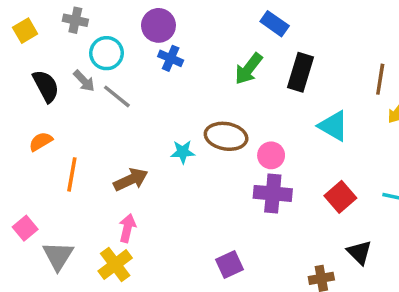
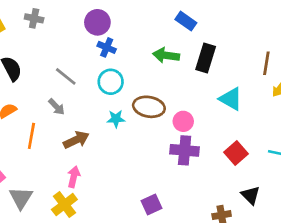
cyan circle: (107, 53) -> (111, 82), moved
green arrow: (249, 69) -> (166, 55), turned 60
gray arrow: (84, 81) -> (57, 107), moved

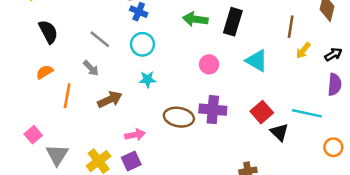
brown ellipse: (149, 107) -> (179, 117), moved
pink circle: (183, 121) -> (209, 64), moved
pink arrow: (74, 177) -> (135, 135), moved, turned 66
black triangle: (251, 195) -> (279, 132), moved
purple square: (152, 205) -> (131, 161), moved

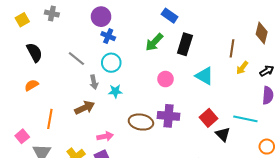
green arrow: (195, 19) -> (154, 42), turned -54
gray arrow: (91, 68) -> (94, 82), moved, turned 32
orange line: (67, 96) -> (50, 119), moved

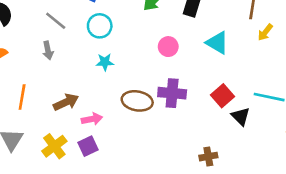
gray arrow: (94, 82) -> (48, 50), moved
brown arrow: (85, 108) -> (66, 102), moved

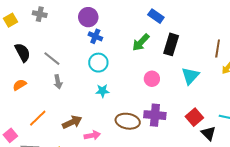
gray line: (56, 21) -> (52, 59), moved
cyan triangle: (217, 43) -> (190, 76), turned 42
orange line: (22, 97) -> (38, 118), turned 36

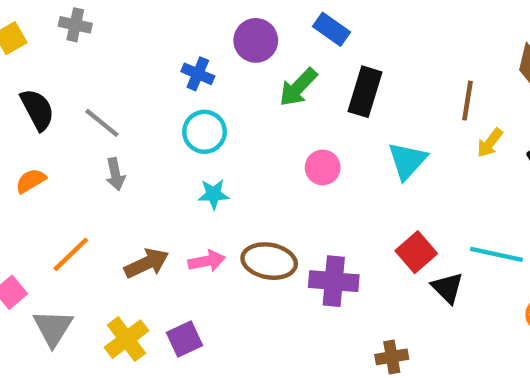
purple circle: (88, 17) -> (256, 40), moved
purple cross: (155, 115) -> (334, 281), moved
pink arrow: (92, 135) -> (207, 261), moved

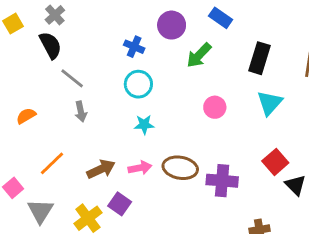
gray cross: (75, 25) -> (55, 15), turned 36
black rectangle: (365, 92) -> (259, 58), moved
black semicircle: (37, 109) -> (50, 45), moved
purple square: (184, 339) -> (120, 204), moved, turned -30

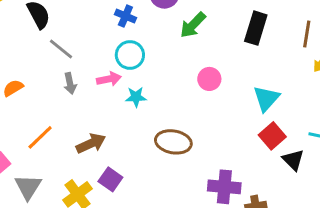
cyan triangle: (270, 103) -> (266, 98), moved
pink arrow: (140, 168) -> (109, 79), moved
purple cross: (222, 181) -> (224, 187), moved

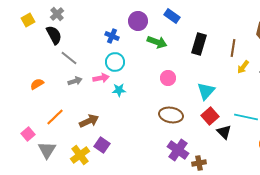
green arrow: (193, 25) -> (157, 42), turned -114
gray arrow: (70, 83) -> (75, 81), turned -96
brown ellipse: (173, 142) -> (171, 115), moved
purple cross: (224, 187) -> (178, 150), turned 30

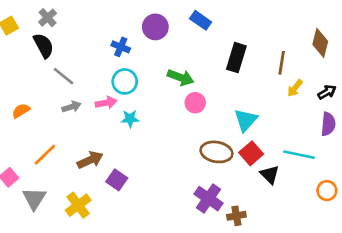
green arrow: (157, 42) -> (181, 77), moved
brown ellipse: (171, 115) -> (216, 152), moved
purple square: (102, 145) -> (117, 180), moved

